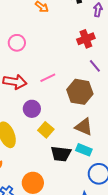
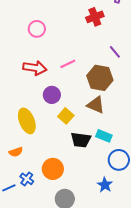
red cross: (86, 39) -> (95, 17), moved
brown triangle: (84, 127) -> (96, 105), moved

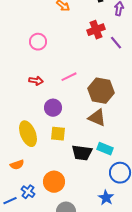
purple line: (115, 52) -> (116, 43), moved
red arrow: (35, 68) -> (36, 81), size x0.6
yellow square: (66, 116) -> (58, 134), moved, turned -35

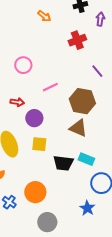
pink circle: (38, 42) -> (23, 65), moved
purple line: (116, 43) -> (97, 71), moved
red arrow: (36, 81) -> (17, 102), moved

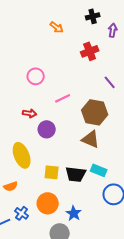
yellow square: (39, 144) -> (52, 172), moved
blue star: (87, 208) -> (74, 213), moved

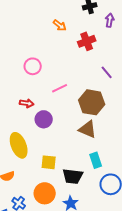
orange arrow: (57, 27) -> (60, 25), moved
cyan rectangle: (99, 170) -> (96, 160), turned 49
black trapezoid: (76, 174) -> (73, 176), moved

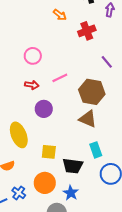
red arrow: (27, 103) -> (32, 85), moved

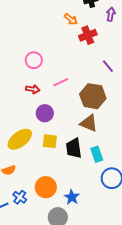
orange arrow: (60, 15) -> (71, 19), moved
yellow ellipse: (19, 135) -> (20, 139), turned 75
yellow square: (49, 152) -> (50, 141), moved
black trapezoid: (73, 166) -> (74, 148), moved, turned 75

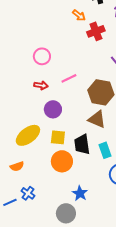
orange circle: (46, 187) -> (62, 161), moved

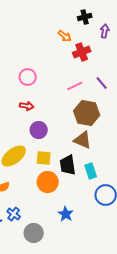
pink line: (69, 78) -> (75, 86), moved
gray circle: (66, 213) -> (34, 233), moved

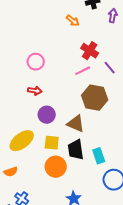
red cross: (82, 52) -> (90, 51), moved, turned -36
brown triangle: (83, 140) -> (76, 124), moved

